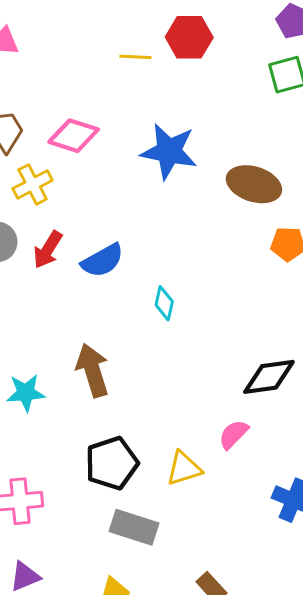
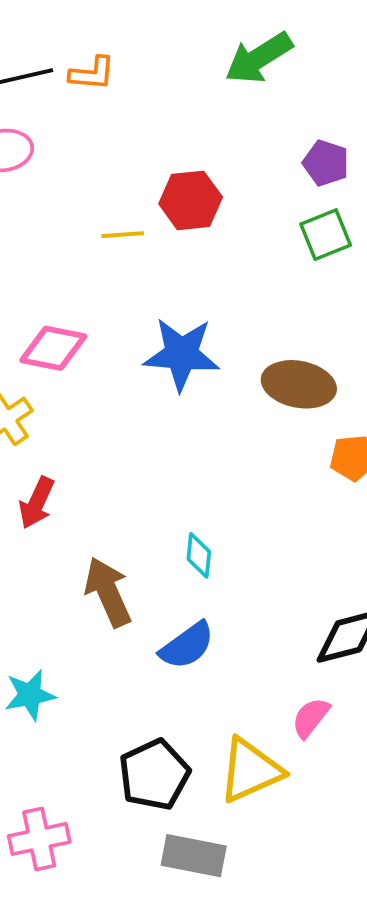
blue semicircle: (103, 261) -> (187, 646), moved
brown arrow: (93, 370) -> (108, 592), moved
yellow triangle: (184, 468) -> (250, 770), size x1.4

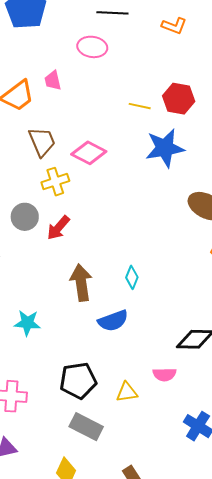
orange L-shape: (92, 73) -> (174, 26), moved
blue star: (182, 354) -> (165, 148), moved, turned -30
pink semicircle: (311, 718) -> (164, 374), turned -145
yellow triangle: (250, 770) -> (127, 392), size x0.6

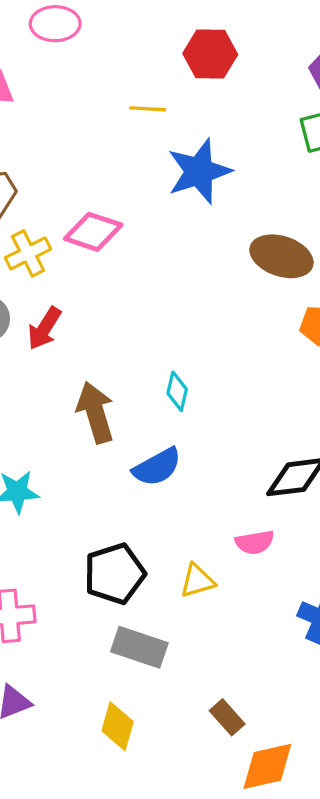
red hexagon: (179, 99) -> (210, 54), moved
pink diamond: (89, 153) -> (93, 232), moved

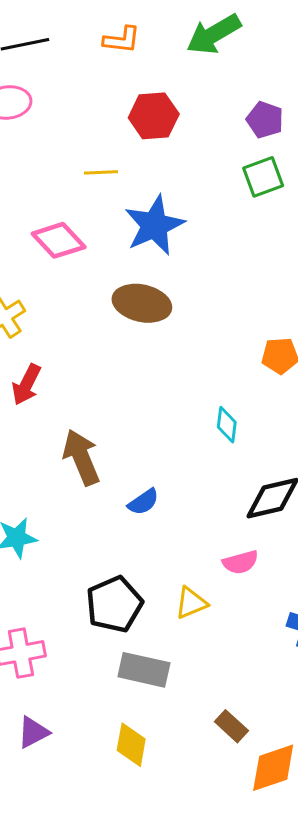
pink diamond: (93, 232) -> (59, 240), moved, turned 34
brown ellipse: (282, 256) -> (142, 303), moved
cyan diamond: (177, 391) -> (227, 425), moved
blue semicircle: (157, 467) -> (143, 502), size x0.7

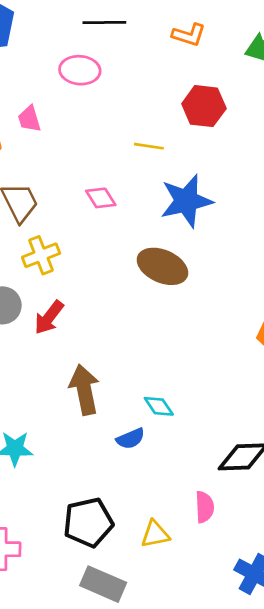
pink diamond: (59, 240) -> (101, 198), size x0.7
cyan diamond: (227, 425) -> (159, 406), moved, turned -52
pink semicircle: (240, 562) -> (205, 507), turned -88

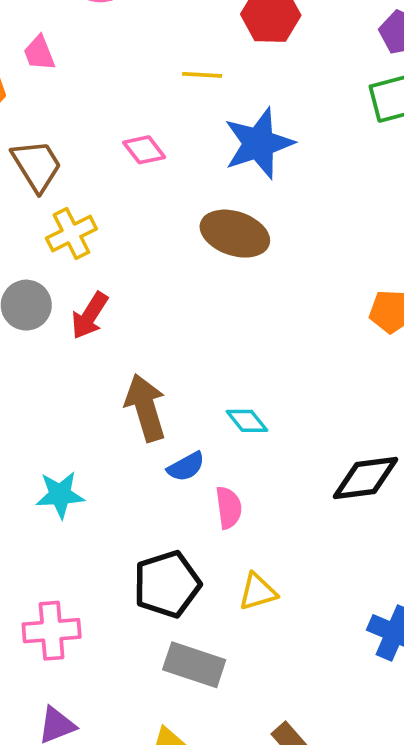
blue semicircle: (131, 439) -> (186, 467), moved
pink semicircle: (205, 507) -> (229, 508), moved

